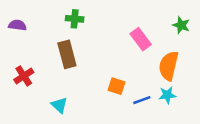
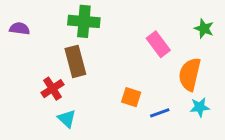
green cross: (75, 19) -> (84, 21), size x1.5
red cross: (24, 76) -> (52, 89), moved
cyan star: (167, 95) -> (200, 107), moved

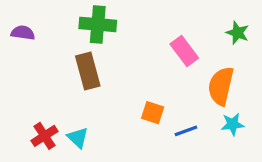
red cross: (52, 89) -> (44, 136), moved

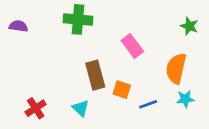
pink rectangle: (184, 51) -> (132, 46), moved
brown rectangle: (88, 71) -> (95, 75), moved
cyan triangle: (78, 138) -> (81, 108), moved

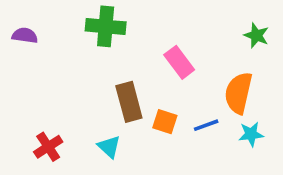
blue line: (148, 104) -> (206, 125), moved

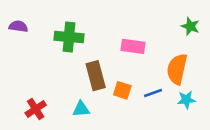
green cross: (106, 26) -> (69, 37), moved
pink rectangle: (179, 62) -> (133, 46), turned -45
cyan triangle: (109, 147) -> (81, 109), turned -48

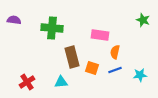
orange semicircle: (177, 69) -> (115, 52), moved, size x0.6

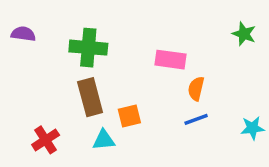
brown rectangle: (72, 57) -> (90, 97), moved
orange square: (92, 68) -> (129, 116), moved, turned -32
cyan star: (140, 75) -> (253, 128), moved

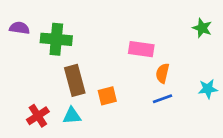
green cross: (88, 48) -> (56, 39), moved
cyan star: (253, 128) -> (208, 89), moved
cyan triangle: (104, 140) -> (72, 116), moved

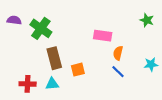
green cross: (56, 39) -> (41, 28), turned 30
blue line: (162, 99) -> (118, 72), turned 64
red cross: (38, 116) -> (28, 84), turned 35

